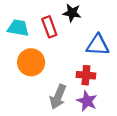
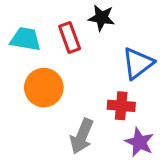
blue triangle: (98, 45) -> (138, 63), turned -40
purple star: (87, 101) -> (139, 142), moved

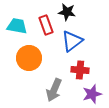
blue triangle: (138, 63) -> (72, 41), moved
purple star: (139, 142) -> (92, 94), turned 30

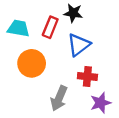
red rectangle: (46, 25) -> (50, 27), turned 42

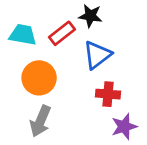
red rectangle: (50, 27) -> (62, 33), turned 30
gray arrow: (59, 98) -> (40, 121), moved

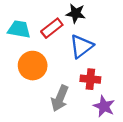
gray arrow: (40, 121) -> (60, 98), moved
purple star: (124, 127) -> (104, 106), turned -30

